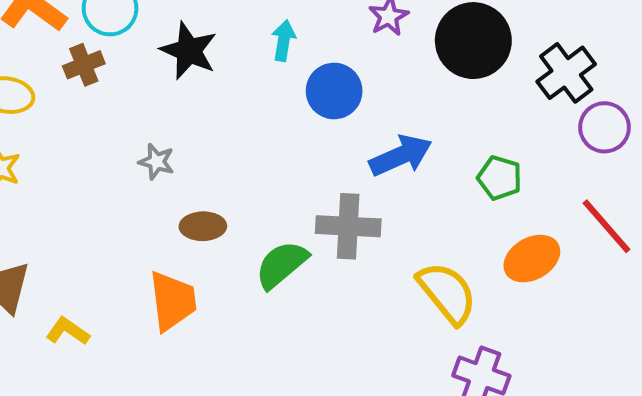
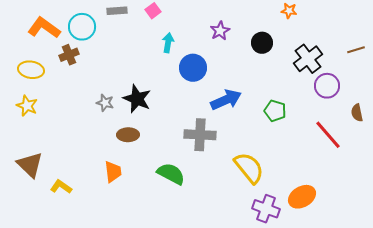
black circle: (473, 41) -> (262, 43), size x0.6
black star: (189, 51) -> (137, 99), moved
orange ellipse: (532, 259) -> (302, 197), moved
green semicircle: (282, 265) -> (171, 174), moved, turned 68
orange trapezoid: (173, 301) -> (113, 172), size x0.7

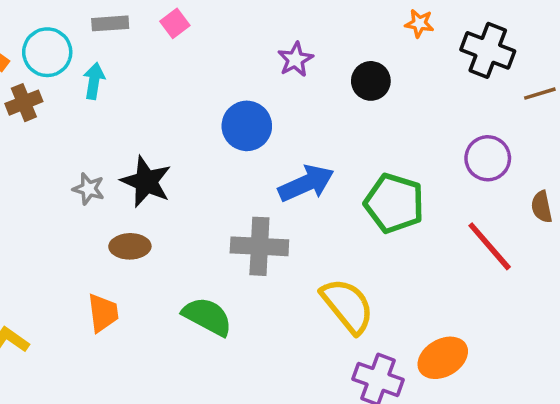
cyan arrow: (168, 43) -> (94, 81), moved
black cross: (308, 59) -> (488, 50), moved, turned -32
green pentagon: (275, 111) -> (394, 203), size x1.5

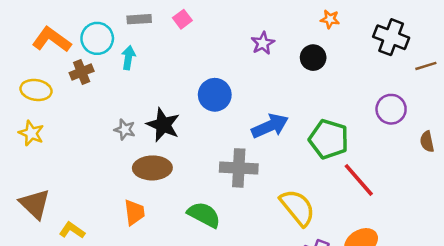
orange star: (419, 23) -> (330, 19), moved
blue circle: (247, 126) -> (215, 95), moved
brown ellipse: (130, 246) -> (152, 168), size x1.4
red line: (490, 246) -> (359, 180), moved

